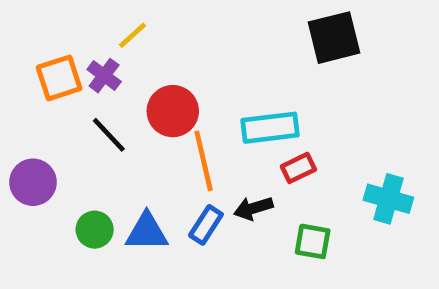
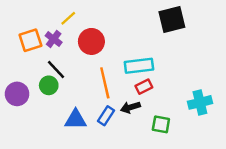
red circle: (173, 111) -> (91, 41), moved
red rectangle: (298, 168) -> (144, 87), moved
cyan cross: (388, 199) -> (200, 102), turned -30
green circle: (95, 230) -> (49, 85), moved

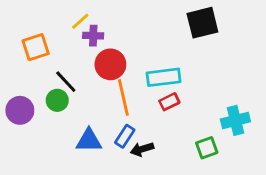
purple cross: (54, 39) -> (93, 36), moved, turned -35
red circle: (91, 41) -> (110, 64), moved
black arrow: (130, 107) -> (142, 149), moved
green square: (161, 124) -> (207, 148), moved, turned -30

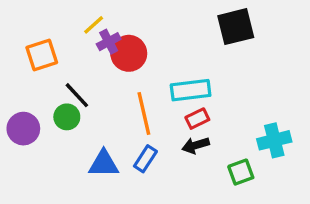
purple cross: (93, 36) -> (109, 42), turned -30
red circle: (110, 64) -> (129, 53), moved
black arrow: (142, 149) -> (196, 145), moved

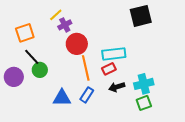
red circle: (129, 53) -> (77, 44), moved
black line: (77, 95) -> (32, 57), moved
red rectangle: (197, 119) -> (109, 69), moved
cyan cross: (274, 140) -> (144, 84), moved

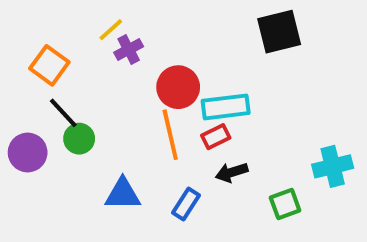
orange square: (25, 33) -> (49, 65), turned -36
red circle: (77, 44) -> (178, 87), moved
cyan cross: (144, 84) -> (333, 166), moved
blue rectangle: (87, 95) -> (186, 204), moved

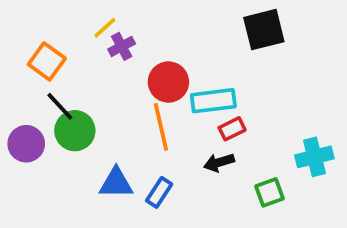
red rectangle: (216, 137) -> (232, 129), moved
green circle: (79, 139) -> (75, 131), size x1.4
blue rectangle: (186, 204) -> (159, 192), moved

